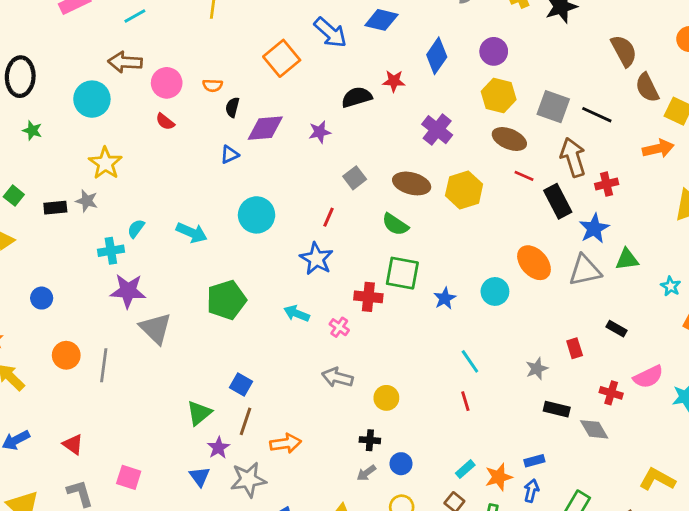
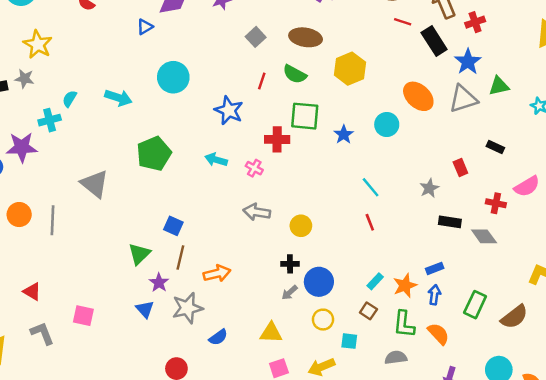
yellow hexagon: (464, 190) -> (350, 69), moved
red line: (328, 217) -> (262, 81), moved
purple star: (128, 291) -> (22, 147), moved
blue circle: (401, 464) -> (319, 282), size x1.5

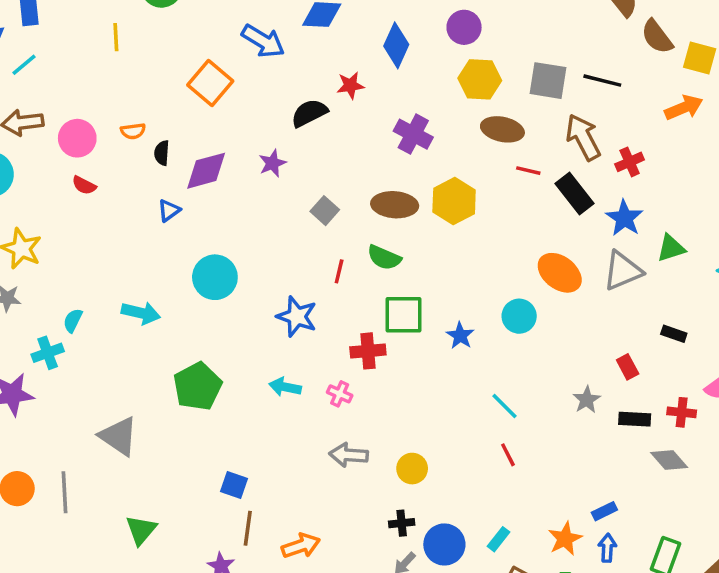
yellow hexagon: (350, 69) -> (454, 201), moved
black rectangle: (450, 222) -> (635, 419), moved
green triangle: (139, 254) -> (141, 530), moved
cyan rectangle: (375, 281) -> (498, 539), moved

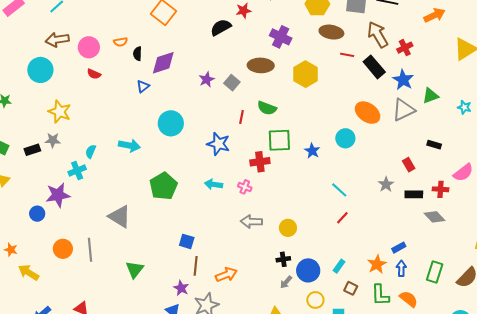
purple star: (272, 163) -> (207, 80), moved
brown ellipse: (395, 205) -> (261, 65), moved
red line: (508, 455) -> (342, 218), turned 72

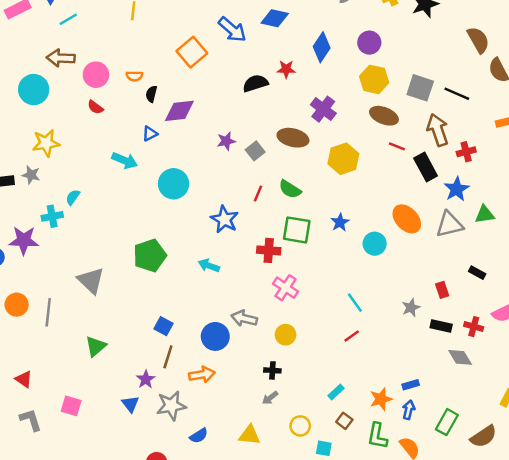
yellow star: (60, 112) -> (46, 143), turned 30
cyan arrow: (129, 146) -> (125, 161), moved
blue star: (312, 151) -> (340, 222), moved
pink cross: (245, 187) -> (286, 288), moved, size x1.5
blue circle: (308, 270) -> (215, 336), moved

